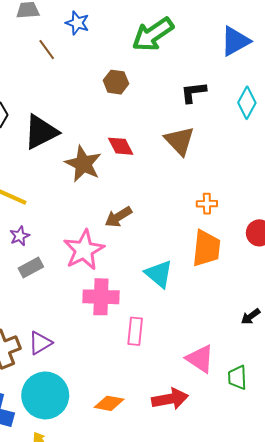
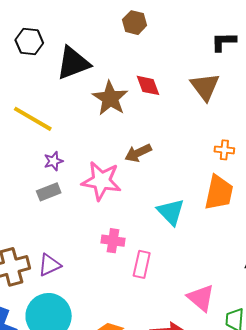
brown hexagon: (116, 82) -> (135, 23), moved
purple star: (20, 236) -> (53, 161), moved
pink star: (84, 250) -> (101, 181), turned 30
pink cross: (101, 297) -> (113, 241), moved, size x0.7

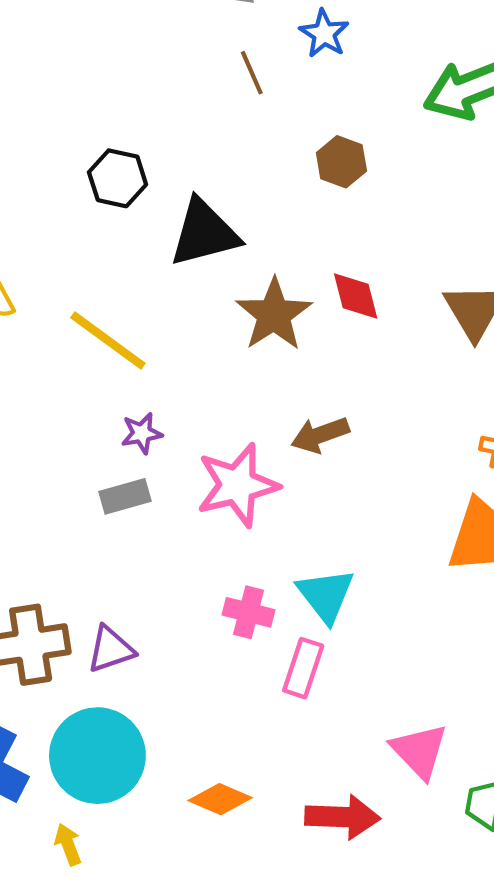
pink star: (101, 181) -> (237, 485), turned -30
cyan triangle: (171, 212) -> (326, 595), moved

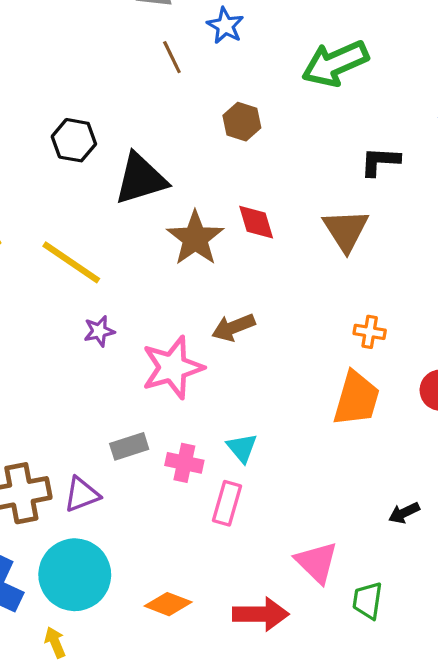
gray rectangle: (125, 496) -> (129, 446), moved
cyan triangle: (326, 595) -> (242, 448), size x0.7

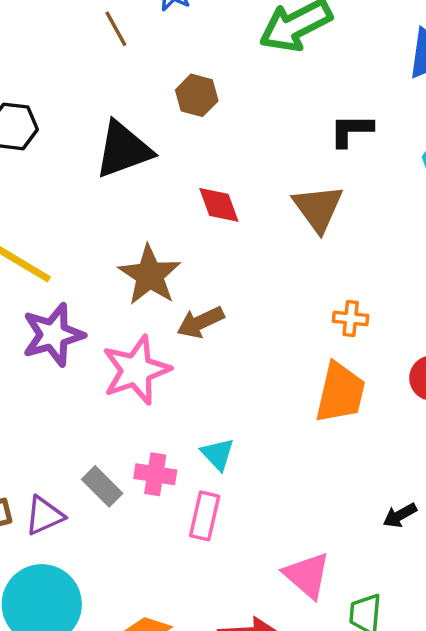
black triangle: (141, 179) -> (123, 150), moved
brown star: (195, 238) -> (150, 275), moved
purple star: (99, 331) -> (53, 335), size x1.8
gray rectangle: (129, 446) -> (102, 486), moved, turned 66

